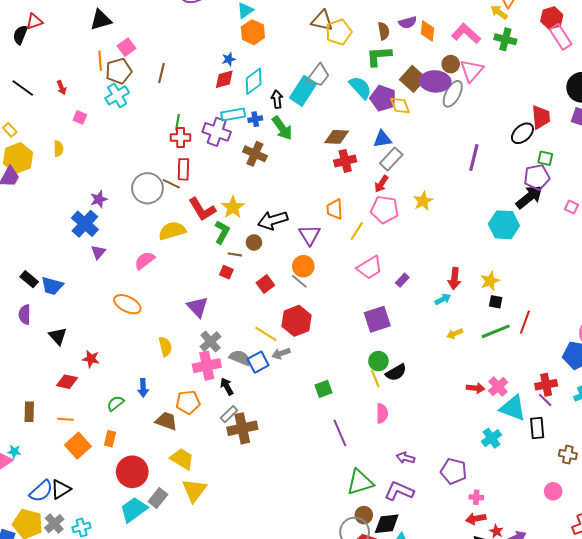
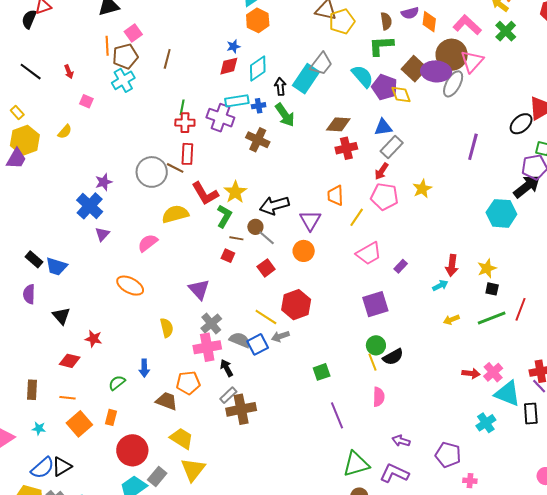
green cross: (505, 39) -> (506, 31), turned 30
brown circle: (451, 64) -> (452, 55), size x1.8
yellow semicircle: (58, 149) -> (65, 132), turned 42
gray line: (299, 281) -> (267, 238), moved
cyan star: (14, 451) -> (39, 428), moved

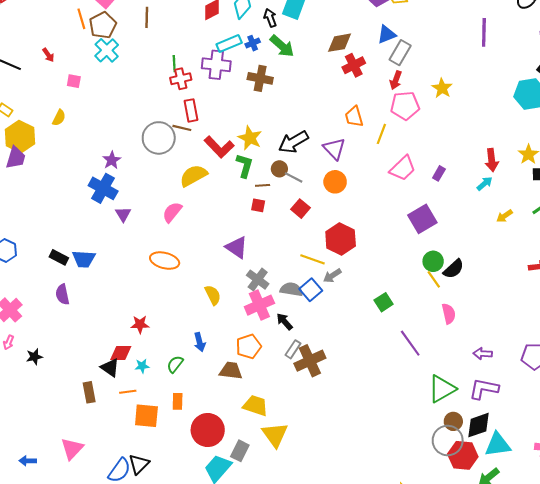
black triangle: (61, 316) -> (110, 368), moved
orange square: (79, 424) -> (146, 416), turned -30
cyan star: (39, 428) -> (142, 366), moved

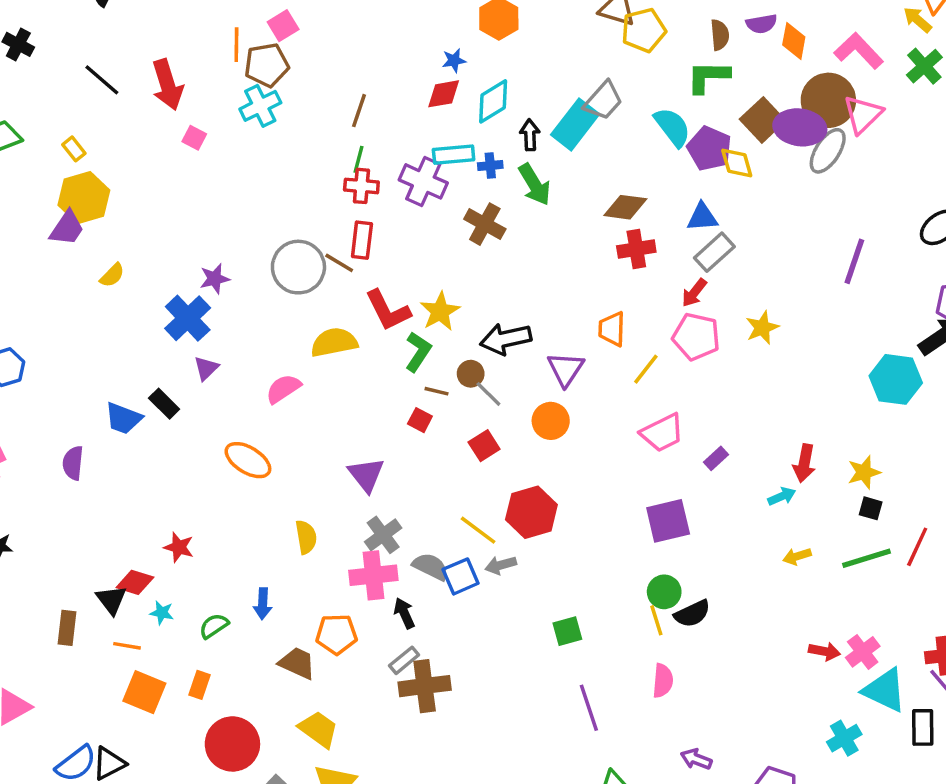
brown line: (147, 17) -> (359, 111), moved
red arrow: (48, 55) -> (168, 85), size x2.0
yellow semicircle: (59, 118) -> (112, 275), moved
black rectangle: (59, 257) -> (164, 404), moved

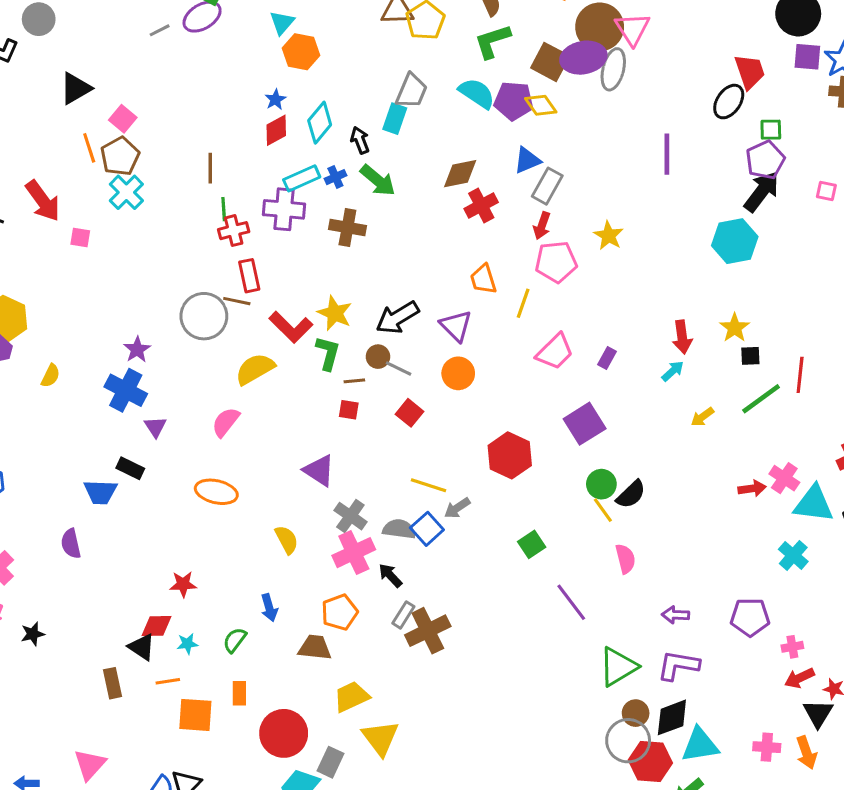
cyan rectangle: (575, 124) -> (395, 119), size x0.7
red hexagon: (531, 512) -> (510, 455), moved
yellow trapezoid: (318, 729) -> (351, 697), turned -42

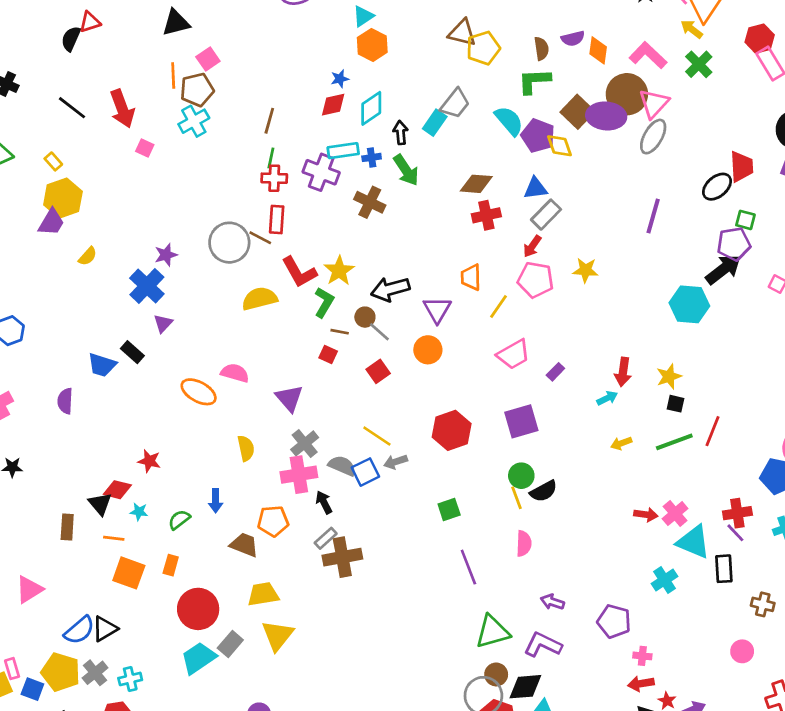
gray ellipse: (613, 69) -> (653, 137), moved
yellow star: (609, 236) -> (585, 270), turned 30
pink semicircle: (226, 422) -> (235, 373), moved, turned 52

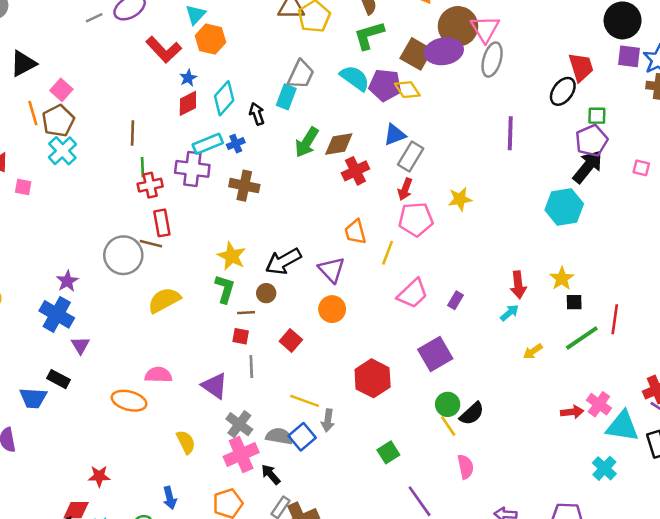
green arrow: (406, 170) -> (307, 142), moved, turned 80
red L-shape: (299, 272) -> (164, 50), moved
gray line: (379, 332) -> (251, 367), moved, turned 60
gray arrow: (396, 462) -> (328, 420), turned -50

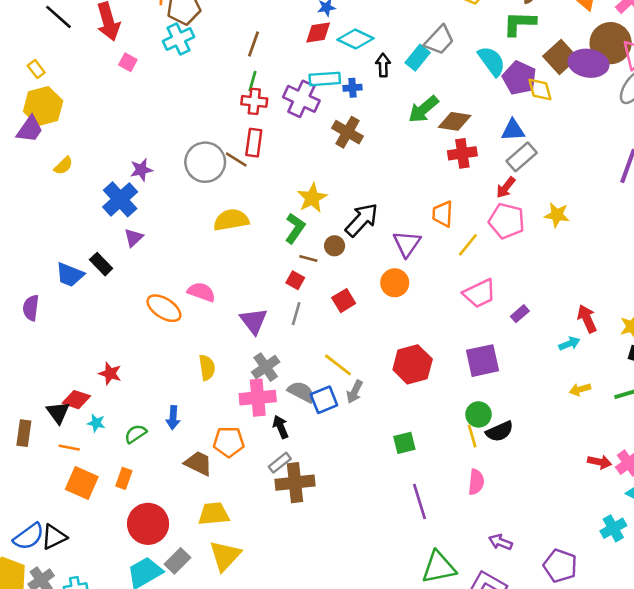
cyan diamond: (224, 98) -> (356, 39), turned 56
black arrow: (283, 261) -> (362, 220), turned 144
red arrow: (518, 285) -> (587, 319), turned 144

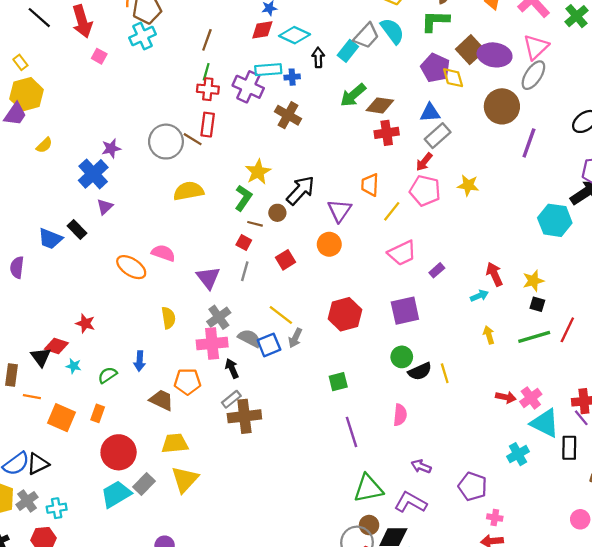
brown circle: (611, 43) -> (502, 106), moved
cyan semicircle: (492, 61) -> (392, 31), moved
yellow arrow: (580, 389) -> (489, 335), turned 90
yellow line: (472, 436) -> (445, 373), moved
orange line: (69, 448) -> (32, 397), moved

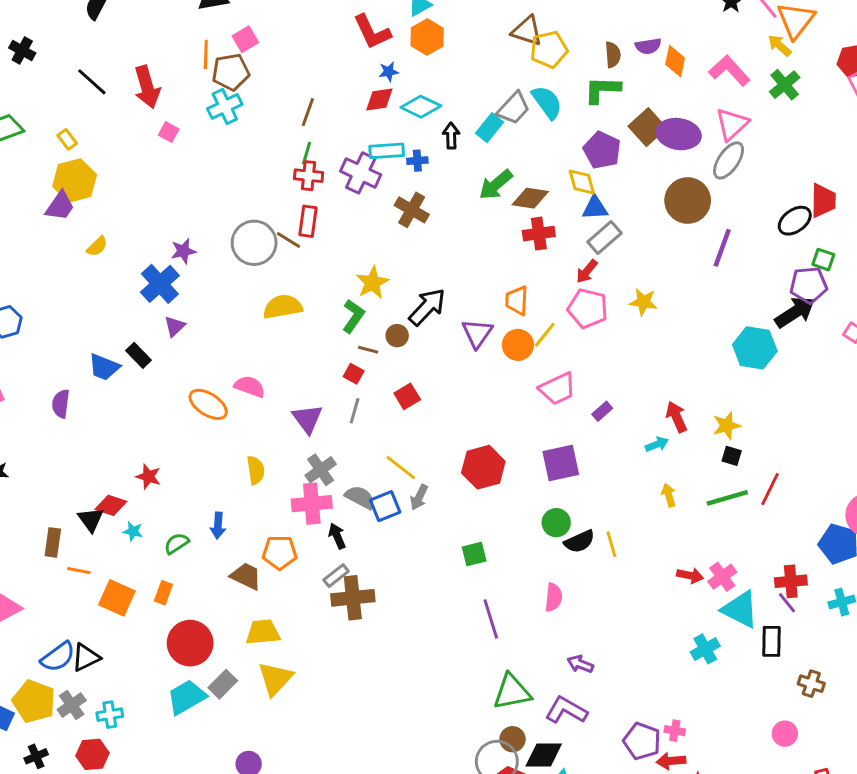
yellow diamond: (453, 78) -> (582, 182), moved
orange circle: (329, 244) -> (518, 345), moved
purple pentagon: (473, 486) -> (642, 741), moved

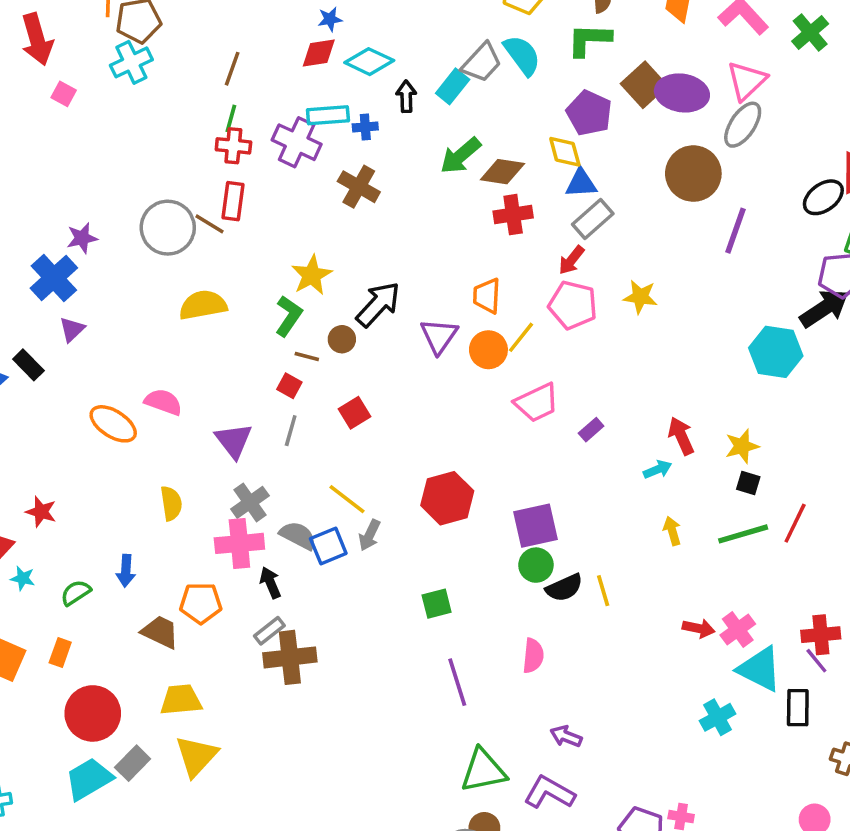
purple square: (561, 463) -> (536, 526), moved

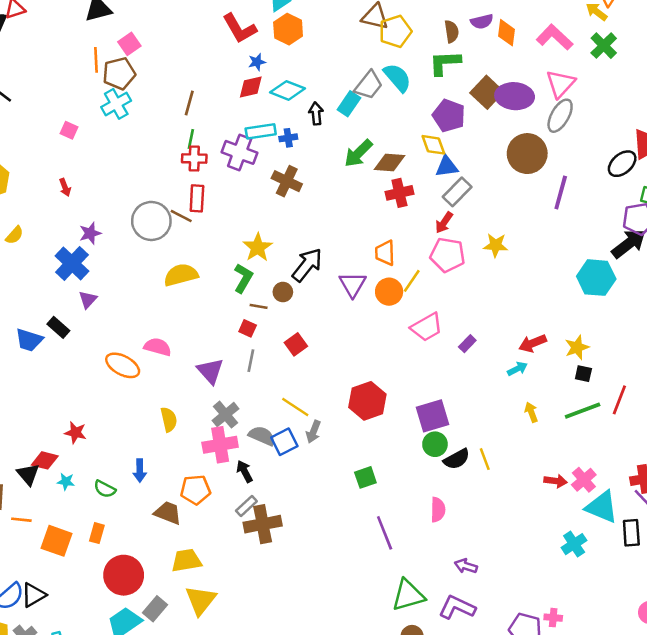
red arrow: (37, 39) -> (65, 187), moved, size x0.5
red arrow: (681, 436) -> (533, 343), turned -84
green semicircle: (76, 593) -> (105, 489), turned -115

